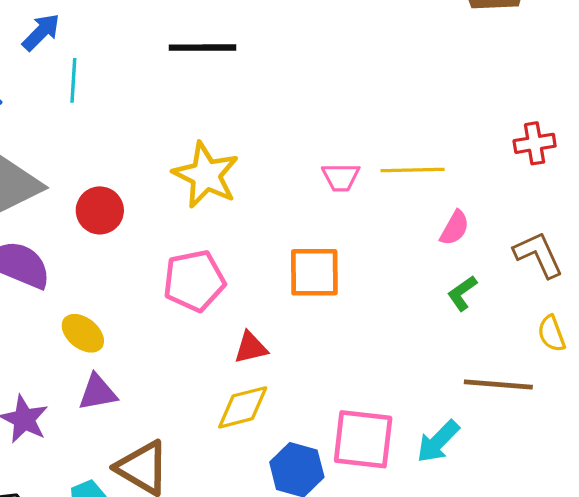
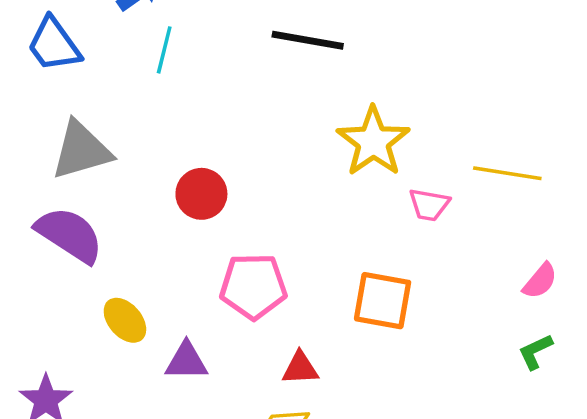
yellow line: (413, 170) -> (507, 173), moved
yellow star: (206, 175) -> (373, 142), moved
red circle: (100, 210) -> (201, 194), moved
purple triangle: (98, 392) -> (186, 361), moved

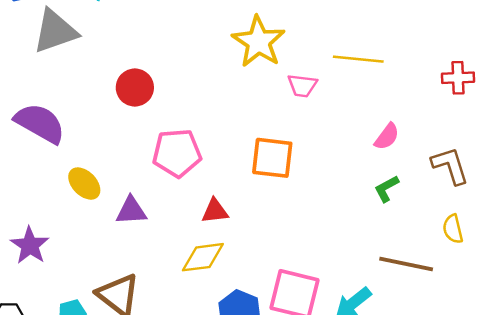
gray triangle: (81, 150) -> (55, 31), moved

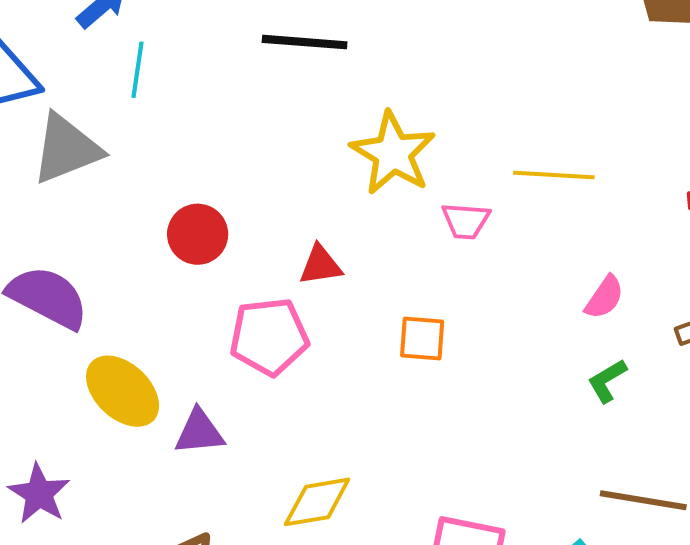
orange square: (272, 158) -> (422, 339), size x0.7
yellow ellipse: (84, 184) -> (123, 391), size x1.4
red triangle: (215, 211) -> (320, 265), moved

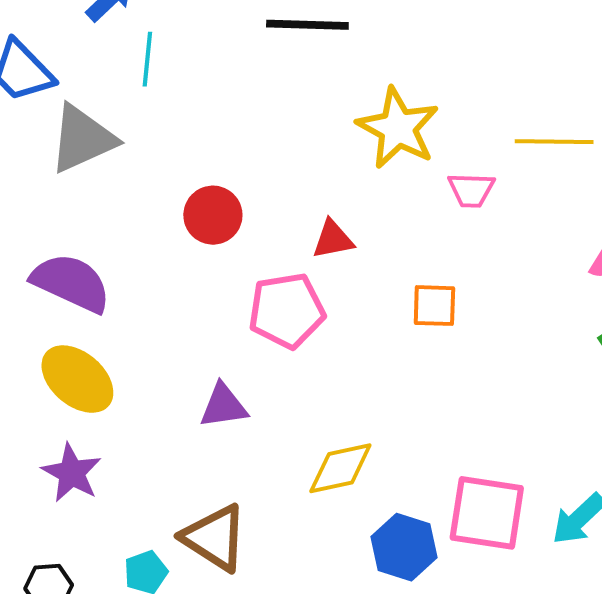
yellow ellipse: (123, 391) -> (77, 379), moved

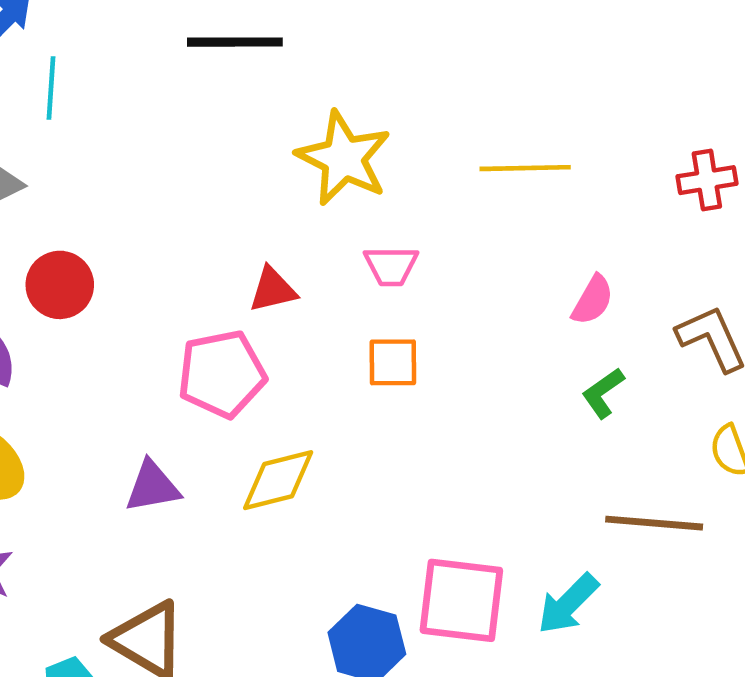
pink trapezoid: (471, 190) -> (391, 266), moved
red circle: (213, 215) -> (60, 285), moved
yellow diamond: (340, 468) -> (278, 480), moved

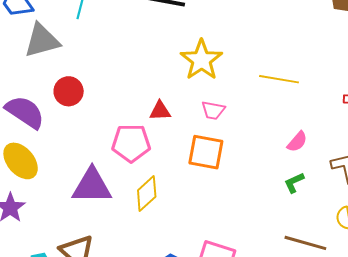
orange square: (393, 362) -> (206, 152), size x1.5
yellow diamond: (278, 480) -> (147, 194), turned -39
purple triangle: (152, 487) -> (92, 186), size x1.6

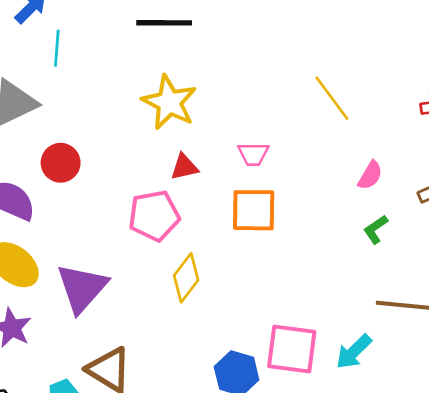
yellow star: (201, 60) -> (169, 102), moved
yellow line: (279, 79) -> (332, 98), turned 54
purple triangle: (92, 186) -> (82, 288), moved, turned -39

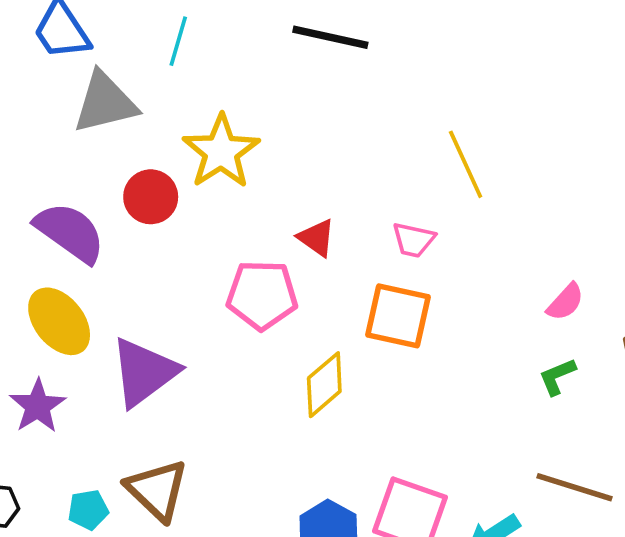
yellow line: (332, 98) -> (466, 164), moved
yellow star: (169, 102) -> (221, 152), moved
red triangle: (184, 167) -> (317, 238), turned 36
yellow diamond: (186, 278) -> (324, 385), moved

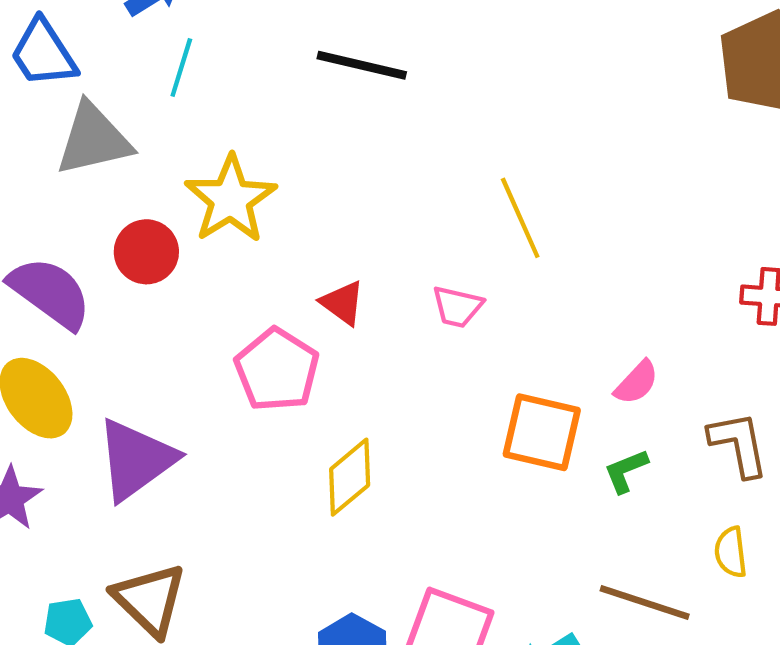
pink pentagon: (262, 295) -> (277, 370), turned 30
orange square: (398, 316) -> (542, 432), moved

